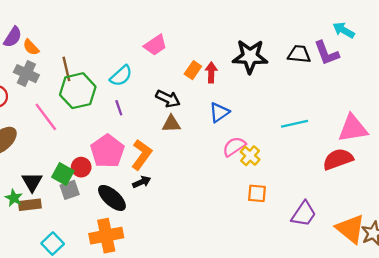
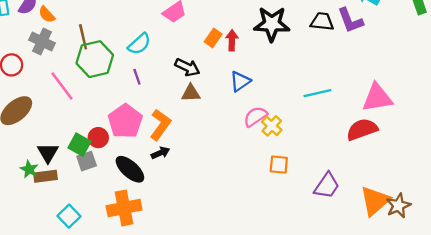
orange triangle: (350, 229) -> (375, 201), turned 40

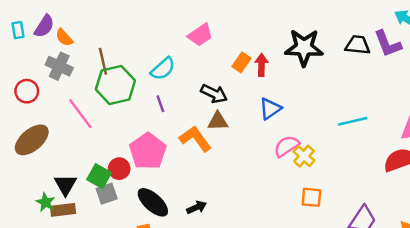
orange L-shape: (160, 125) -> (195, 139), moved, turned -72
black arrow: (160, 153) -> (197, 207), moved

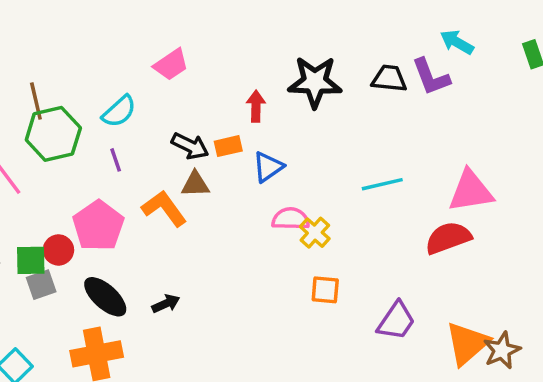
orange rectangle: (242, 62) -> (228, 146), moved, turned 42
pink semicircle: (286, 146) -> (291, 219), turned 35
green square: (99, 176) -> (31, 260), turned -30

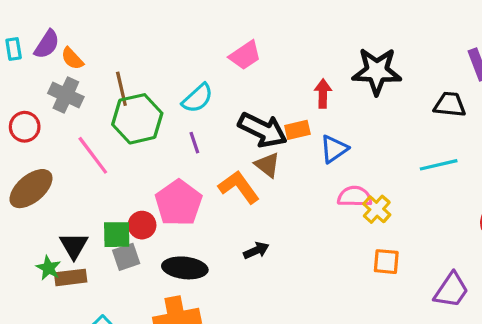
black trapezoid: (389, 79) -> (450, 105), moved
black arrow: (190, 146) -> (263, 130), size x1.4
brown triangle: (195, 184) -> (267, 165), turned 40
black ellipse: (105, 297) -> (185, 268), turned -36
black arrow: (166, 304) -> (256, 250), moved

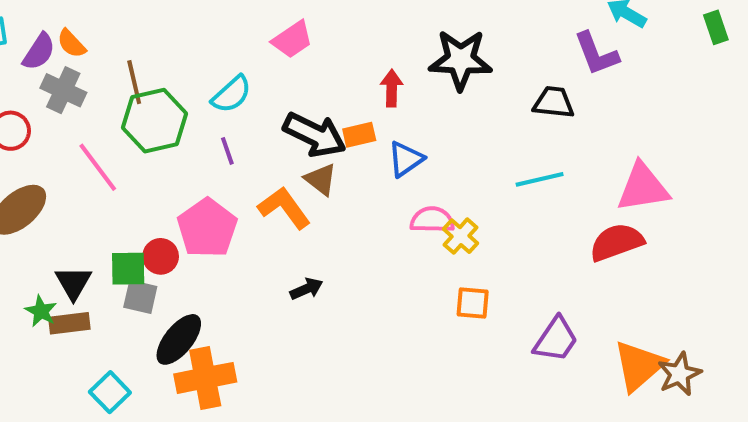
purple semicircle: (47, 44) -> (39, 52), moved
gray square: (126, 257) -> (140, 297), turned 32
black ellipse: (185, 268) -> (179, 339), moved, turned -57

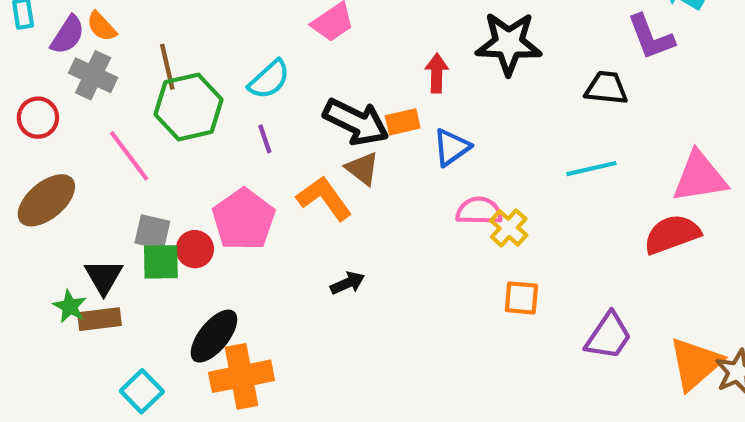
gray square: (140, 297) -> (152, 232), moved

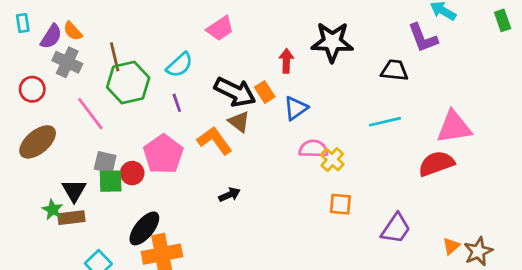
orange rectangle: (403, 122) -> (265, 92), turned 70
orange triangle: (695, 364) -> (451, 246), size x0.5

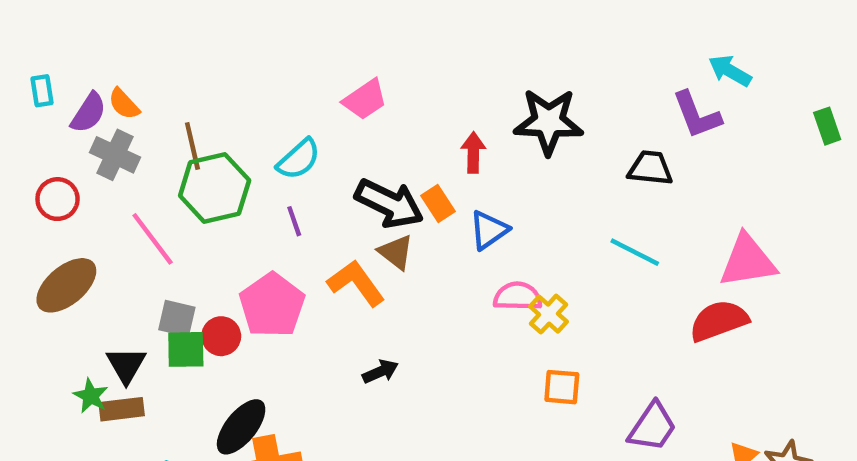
green rectangle: (503, 20) -> (827, 126), moved
cyan line: (385, 122) -> (635, 252), turned 40

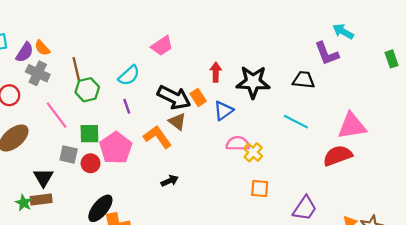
black star: (549, 122) -> (253, 82), moved
green hexagon: (215, 188) -> (87, 90), size x0.7
green square: (186, 349) -> (89, 134), moved
green star: (91, 396) -> (24, 203), moved

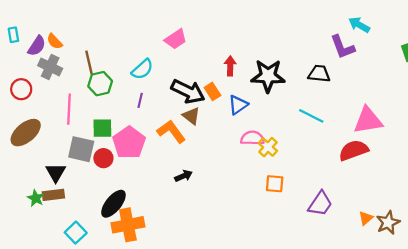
purple line: (127, 106) -> (140, 100), turned 32
pink line: (56, 115) -> (69, 109), turned 40
gray square: (69, 154) -> (81, 149), size x1.4

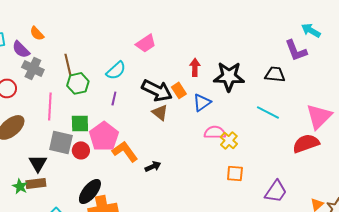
orange semicircle: (55, 41) -> (37, 33), moved
purple semicircle: (37, 46) -> (21, 49), turned 102
pink triangle: (368, 120) -> (319, 116), turned -36
orange L-shape: (171, 131) -> (125, 151), moved

